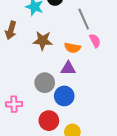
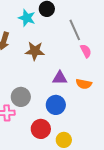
orange semicircle: (72, 48) -> (84, 84), moved
gray circle: (45, 83) -> (21, 97), moved

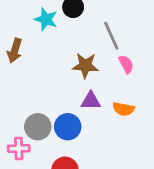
brown star: (35, 51) -> (85, 66), moved
blue circle: (56, 105) -> (68, 127), moved

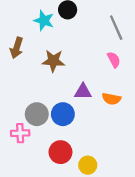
gray line: (111, 36) -> (116, 28), moved
brown star: (85, 66) -> (53, 61), moved

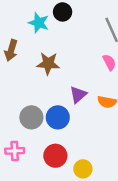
purple triangle: (83, 92) -> (78, 95), turned -42
pink cross: (20, 133) -> (15, 151), moved

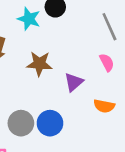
purple triangle: (78, 95) -> (74, 82), moved

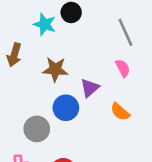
orange semicircle: (104, 106) -> (120, 112), turned 30
blue circle: (50, 123) -> (66, 108), moved

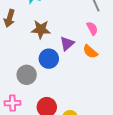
orange semicircle: (120, 112) -> (90, 52), moved

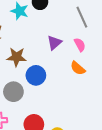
brown star: (41, 29) -> (17, 57), moved
purple triangle: (67, 44) -> (54, 43), moved

